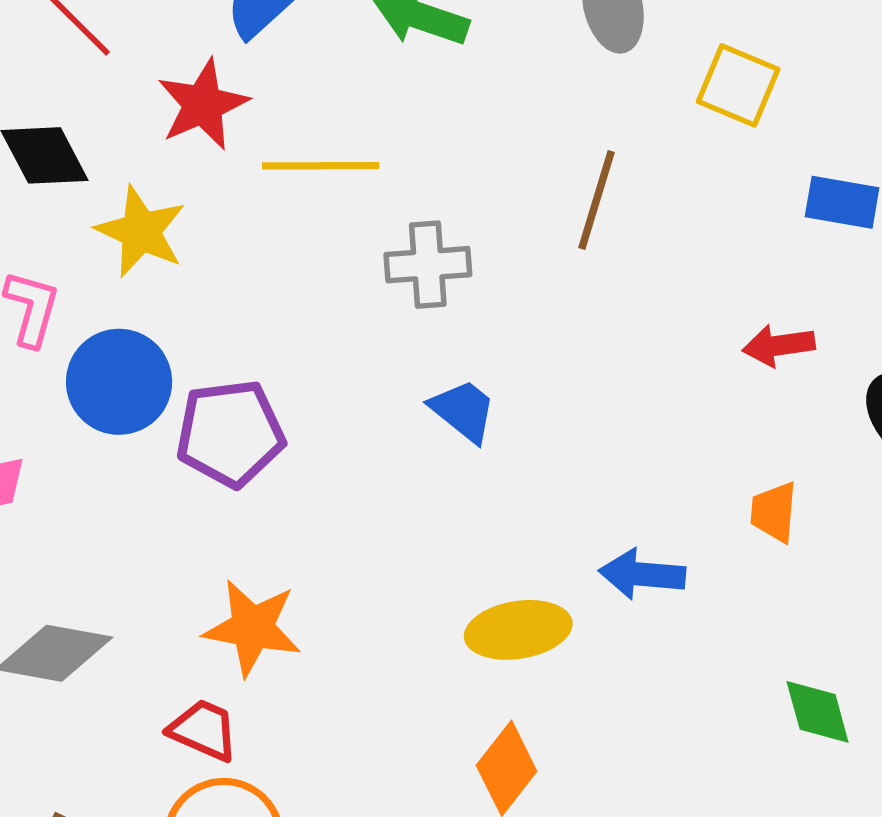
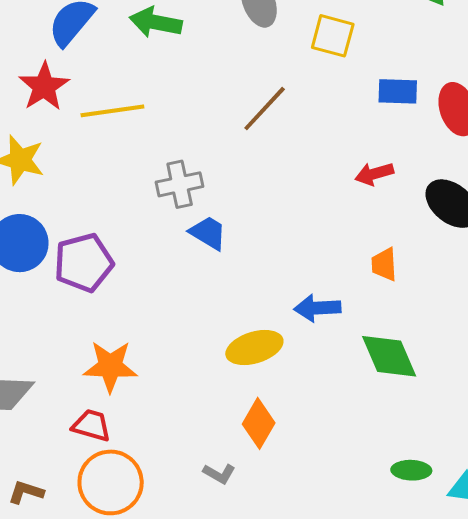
brown line: (596, 200) -> (265, 109), turned 34
gray cross: (428, 265) -> (180, 184), moved
green diamond: (818, 712) -> (389, 356), moved, size x1.4

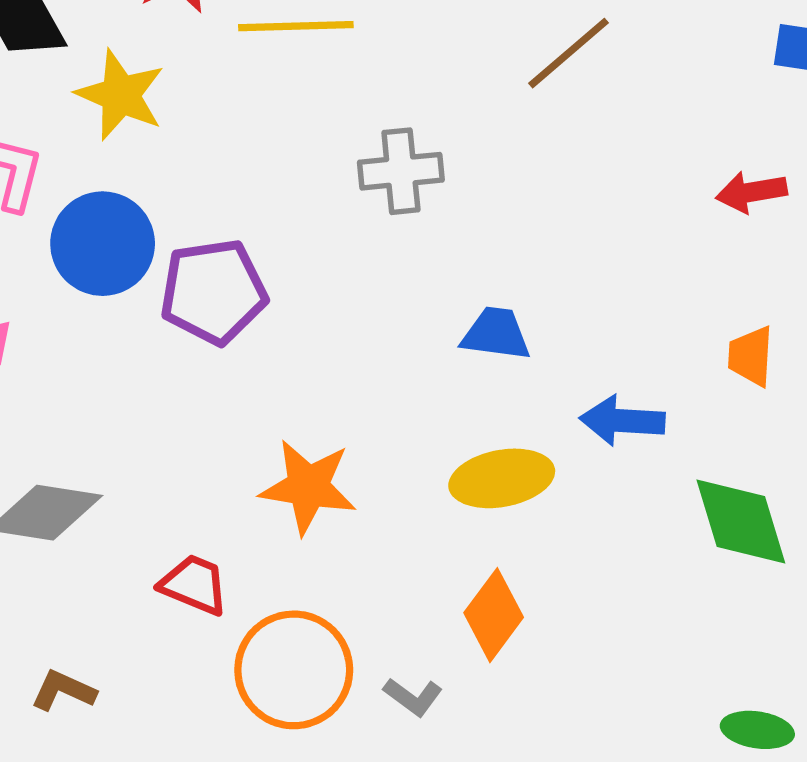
blue trapezoid: (208, 233) -> (496, 334), moved, turned -30
orange star: (110, 366) -> (308, 487), moved
orange circle: (111, 482) -> (294, 670), moved

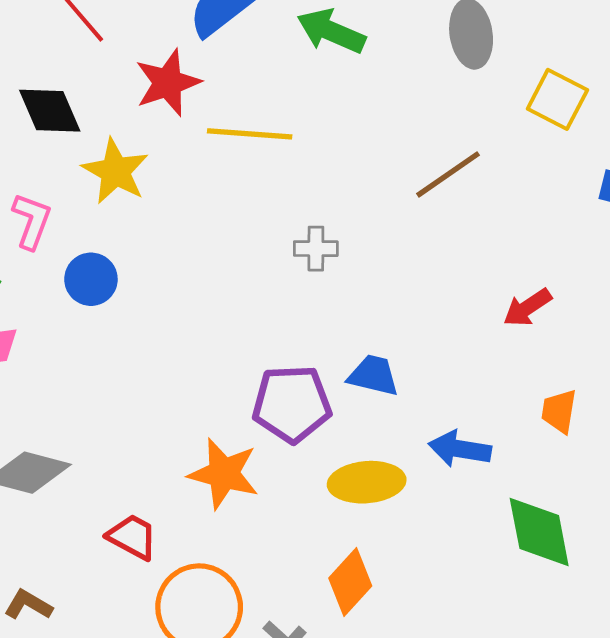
gray cross: (401, 171) -> (316, 249), size x0.7
red arrow: (751, 192) -> (527, 308), moved, turned -30
blue circle: (103, 244) -> (91, 279), size x0.7
purple pentagon: (213, 292) -> (292, 404), moved

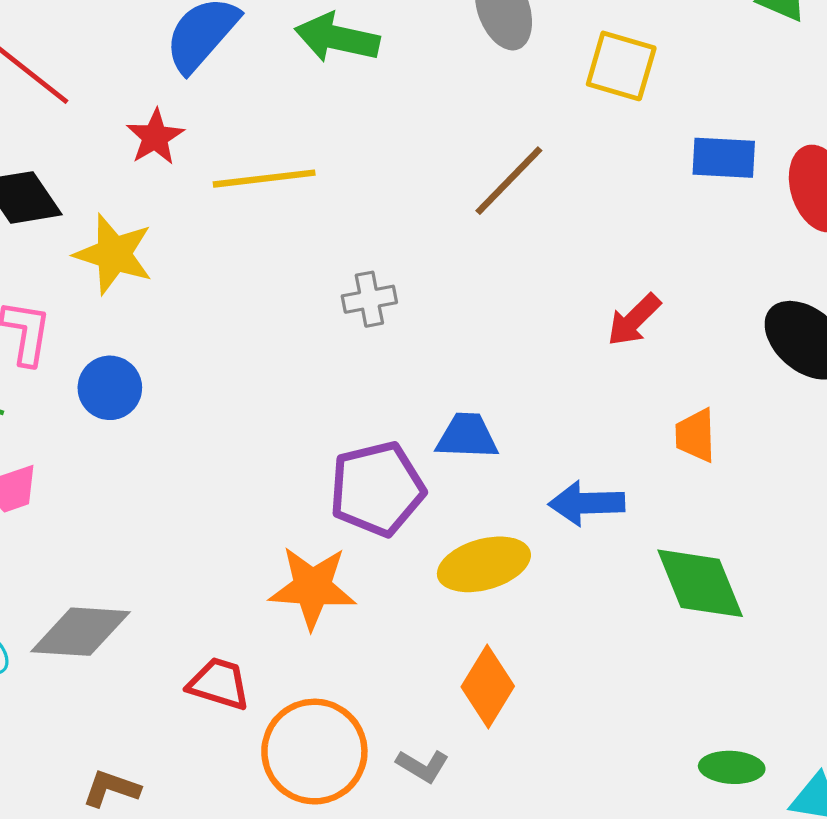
red star: (168, 83) -> (155, 137), size x0.7

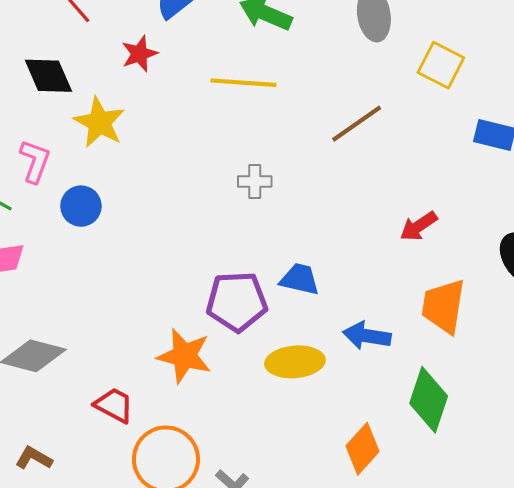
yellow line: (264, 179) -> (243, 83), moved
orange trapezoid: (696, 435) -> (443, 306), size x1.6
green diamond: (700, 583) -> (429, 400), turned 30
orange diamond: (488, 687) -> (363, 449), moved

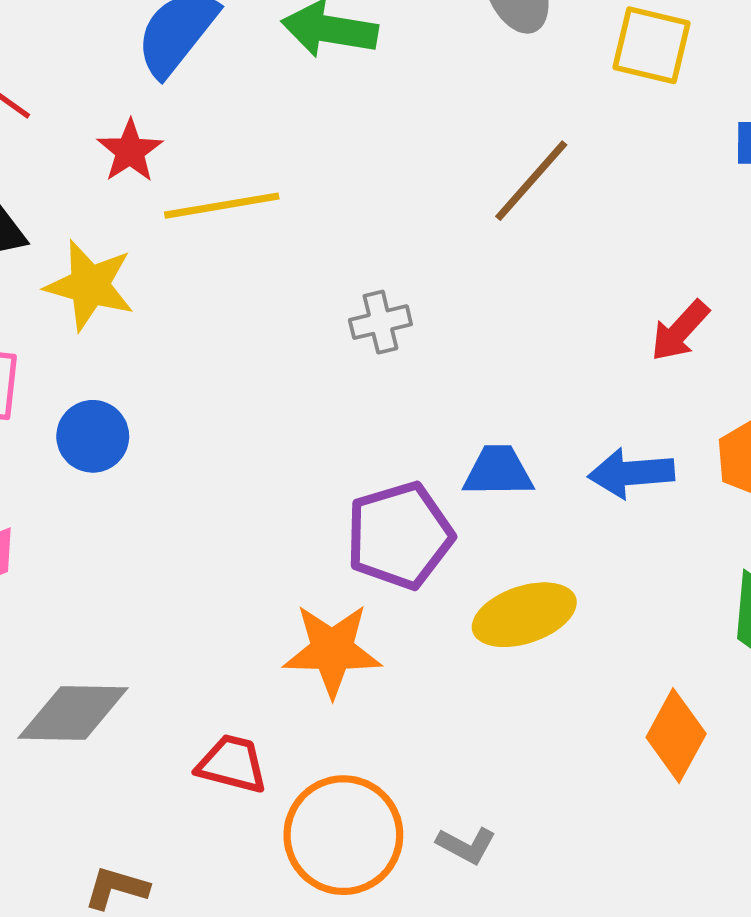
yellow line: (243, 83) -> (222, 206), moved
blue arrow: (367, 336) -> (631, 473), moved

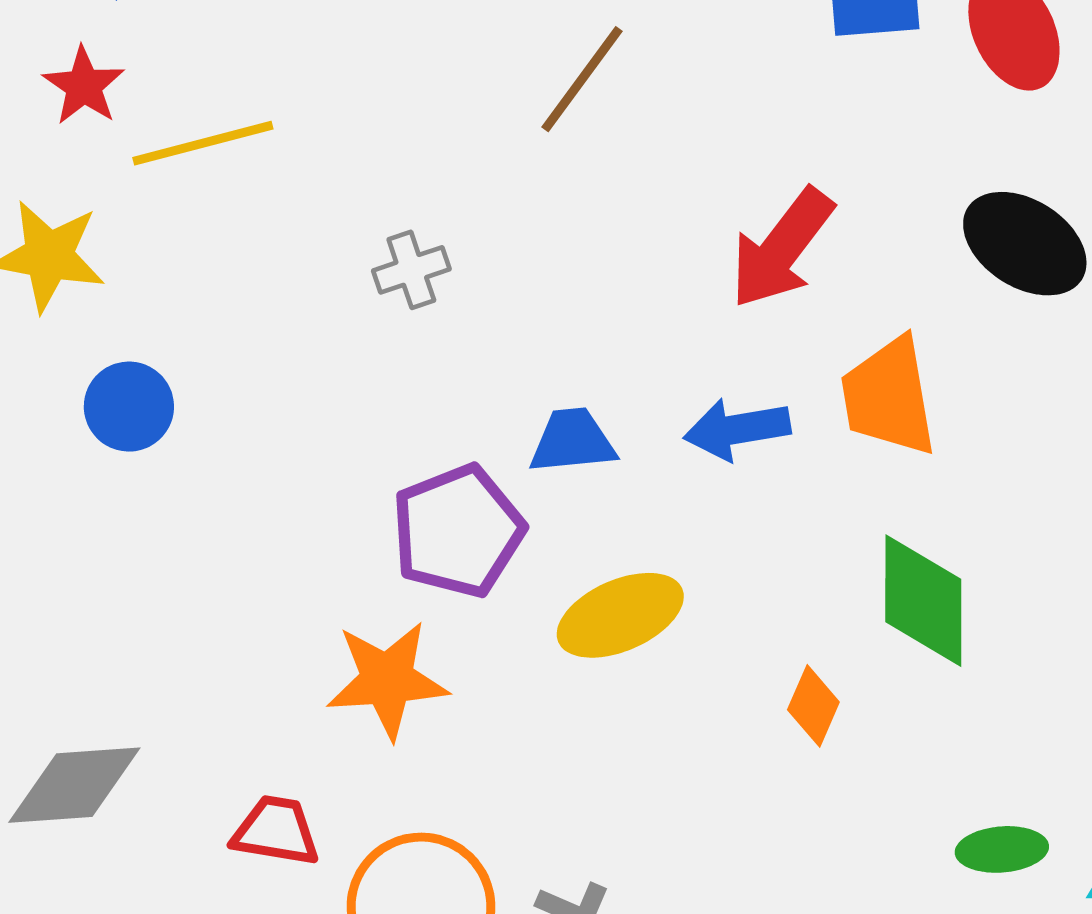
red arrow: (680, 331) -> (782, 248), size x1.5
blue circle: (93, 436) -> (129, 407), moved
orange diamond: (676, 735) -> (813, 706), moved, size x0.7

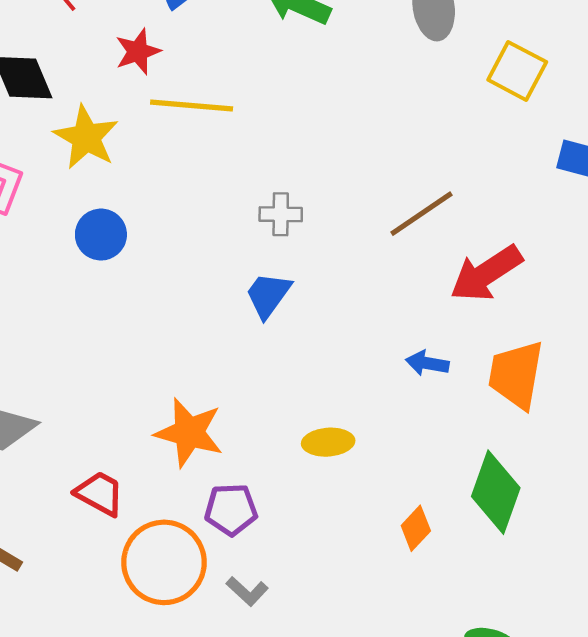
brown line: (582, 79) -> (422, 214), moved
blue arrow: (737, 429) -> (427, 363), size x0.7
blue trapezoid: (573, 441) -> (268, 295), moved, turned -68
purple pentagon: (458, 531) -> (231, 510), moved, size x0.7
yellow ellipse: (620, 615) -> (328, 442), size x0.7

